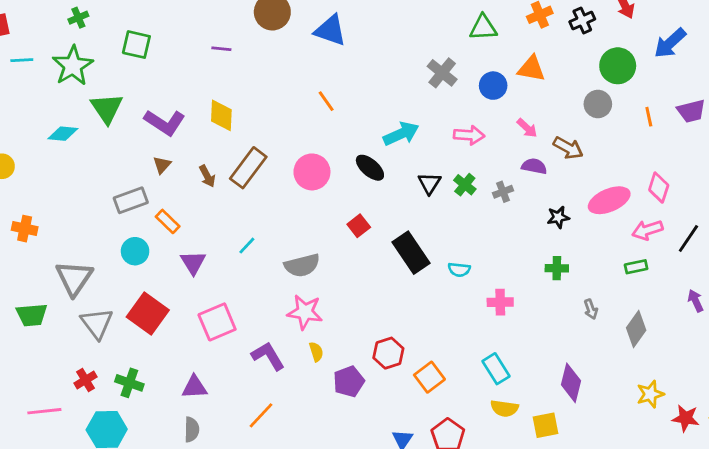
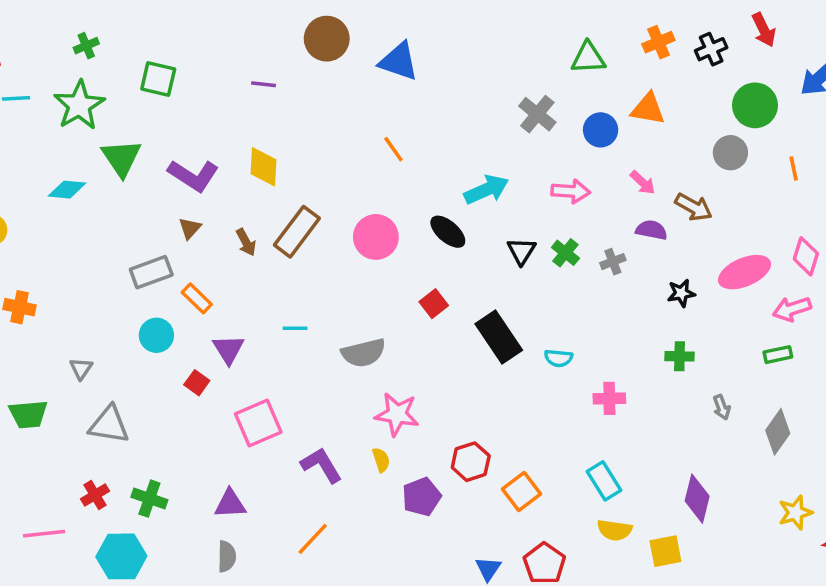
cyan line: (247, 246) -> (295, 328), turned 48
gray triangle: (74, 278) -> (81, 369), size x0.5
pink star: (305, 312) -> (397, 414), moved
red square: (148, 313) -> (197, 383), moved, size x0.5
gray triangle: (97, 323) -> (109, 425), turned -44

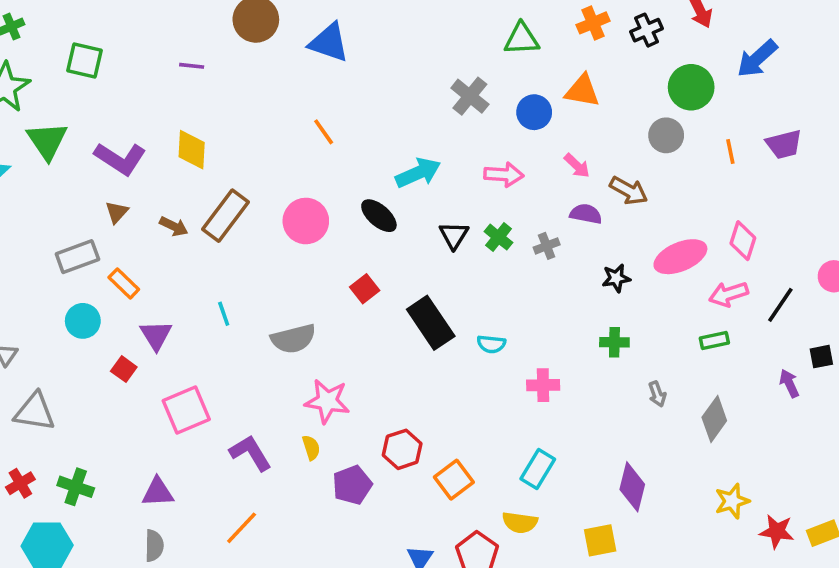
brown arrow: (246, 242) -> (174, 226), turned -36
cyan line: (295, 328) -> (224, 314), turned 70
cyan rectangle: (604, 481) -> (538, 469), turned 63
yellow semicircle: (615, 530) -> (520, 522), moved

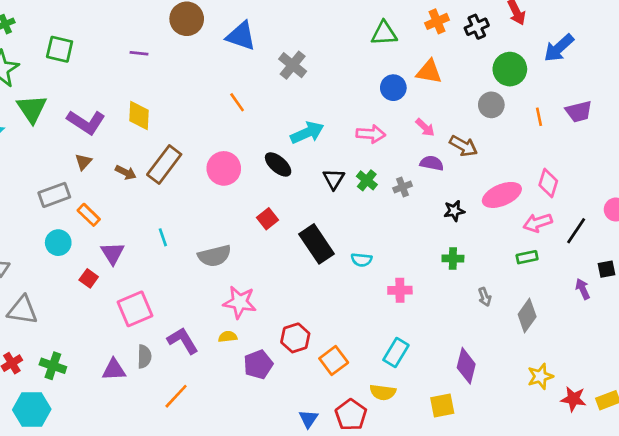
gray cross: (470, 96) -> (293, 65), moved
yellow semicircle: (311, 448) -> (228, 337), turned -78
gray semicircle: (154, 546) -> (144, 357), moved

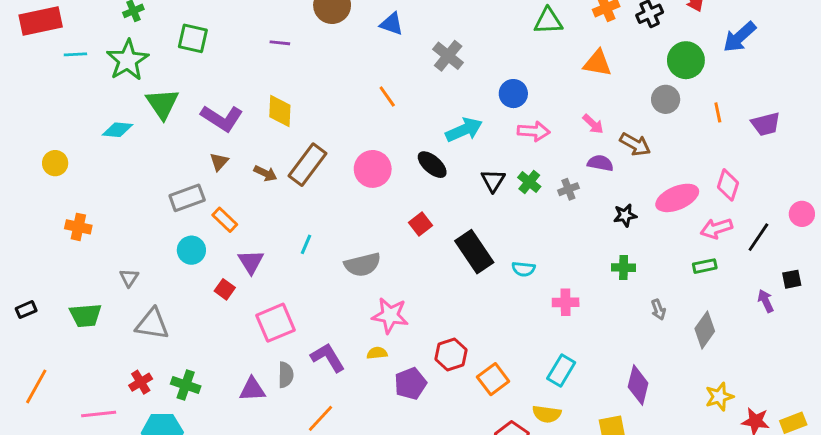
blue triangle: (241, 36) -> (392, 24), size x0.7
blue circle: (393, 88) -> (513, 94), moved
purple trapezoid: (579, 111) -> (766, 124), moved
cyan line: (163, 237) -> (306, 244), turned 42

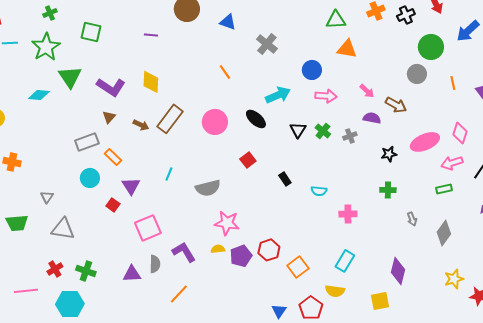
orange triangle: (597, 63) -> (347, 49), moved
black rectangle: (474, 252) -> (285, 179), size x0.5
purple pentagon: (410, 384) -> (241, 256), moved

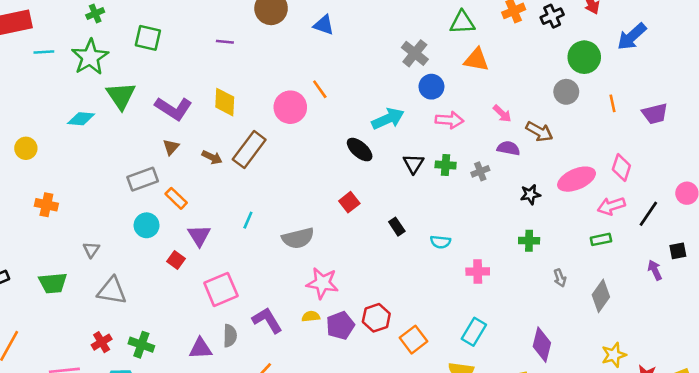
gray cross: (267, 44) -> (415, 53), moved
pink circle: (215, 122) -> (290, 107), moved
green cross: (323, 131) -> (446, 165), turned -35

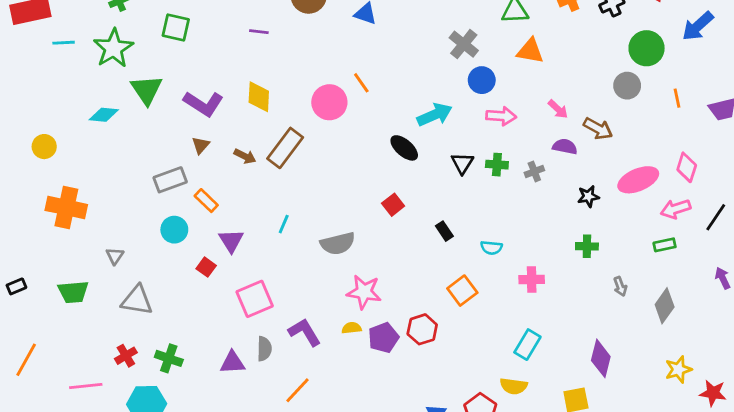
orange cross: (46, 205) -> (66, 207), size x1.6
orange square: (414, 340) -> (462, 291), moved

